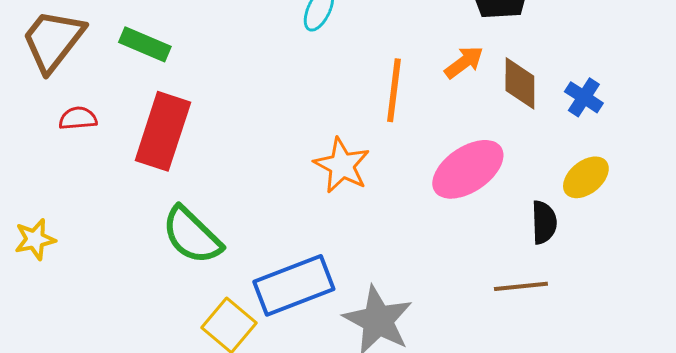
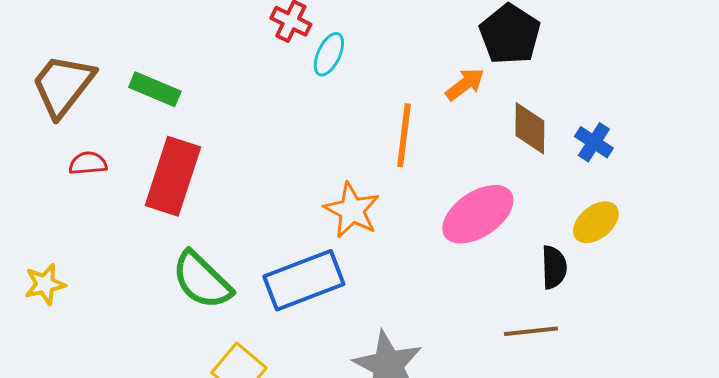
orange arrow: (464, 62) -> (465, 84), moved
blue rectangle: (294, 285) -> (304, 280), moved

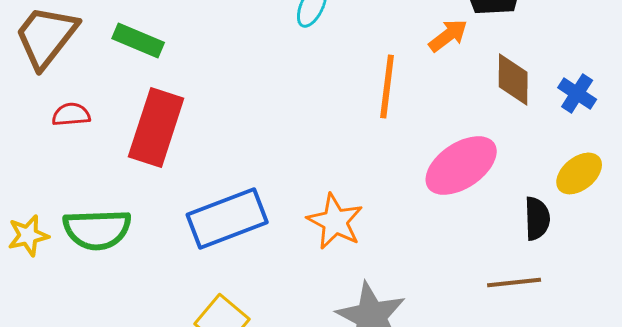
orange star: (352, 210) -> (335, 221), moved
green semicircle: (202, 280) -> (97, 229), moved, turned -46
blue rectangle: (304, 280) -> (227, 218), moved

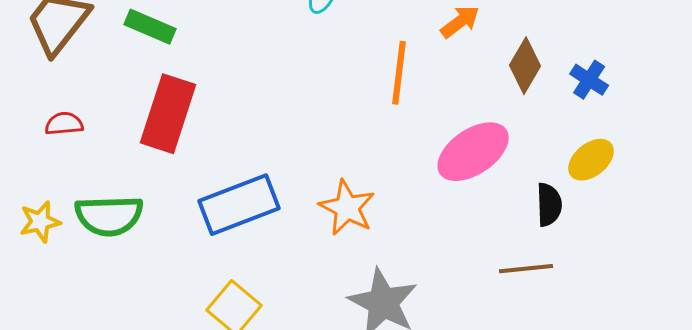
brown diamond: (513, 79) -> (525, 66), turned 30
red semicircle: (71, 114) -> (64, 124), moved

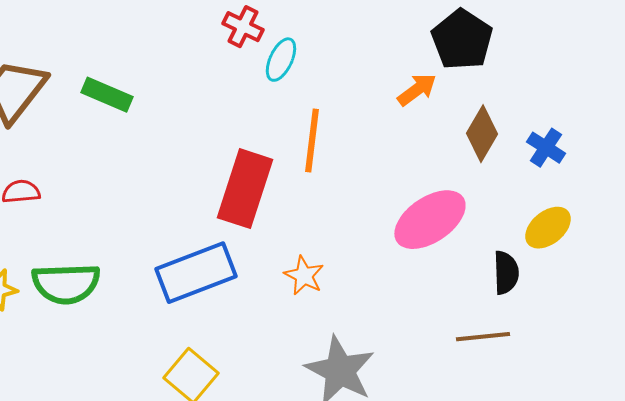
orange line: (399, 73) -> (312, 141), moved
red rectangle: (168, 114) -> (245, 189), moved
orange star: (347, 208) -> (304, 276), size x0.7

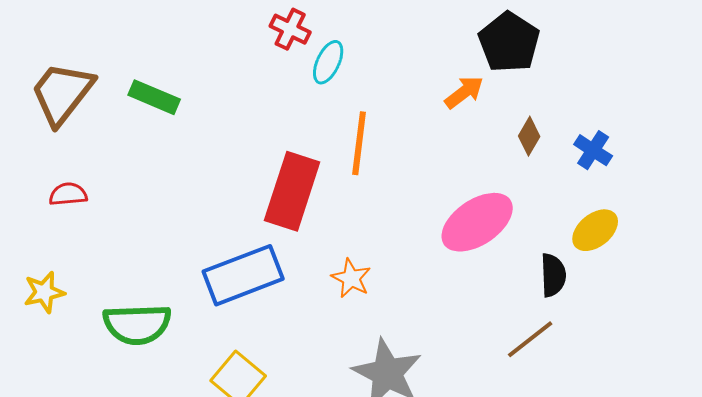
brown diamond: (482, 134) -> (529, 136), size x0.7
green semicircle: (66, 284) -> (137, 324), moved
brown line: (483, 337) -> (530, 339), turned -32

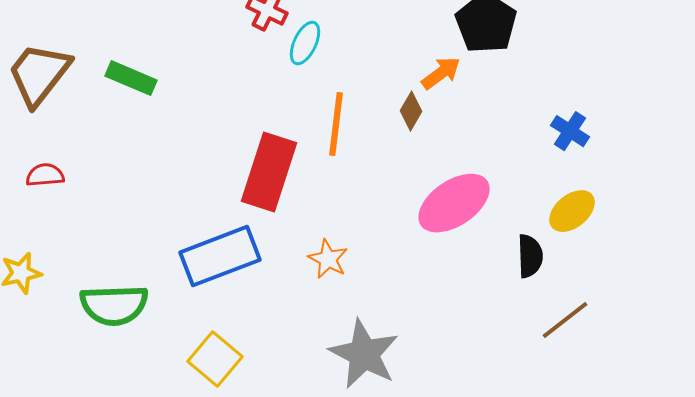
brown diamond: (529, 136) -> (411, 111), moved
brown line: (530, 339) -> (565, 320), moved

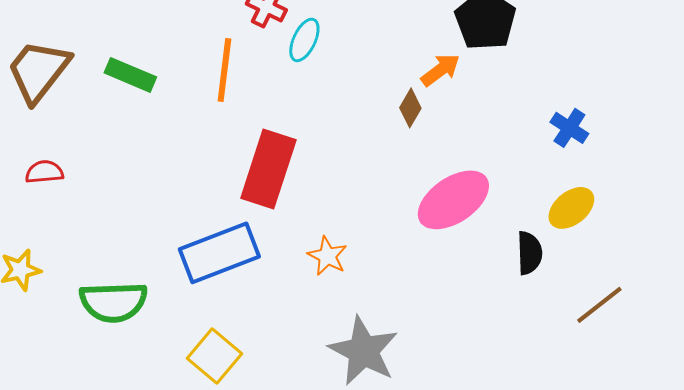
orange line: (336, 124) -> (224, 70), moved
brown line: (565, 320) -> (599, 305), moved

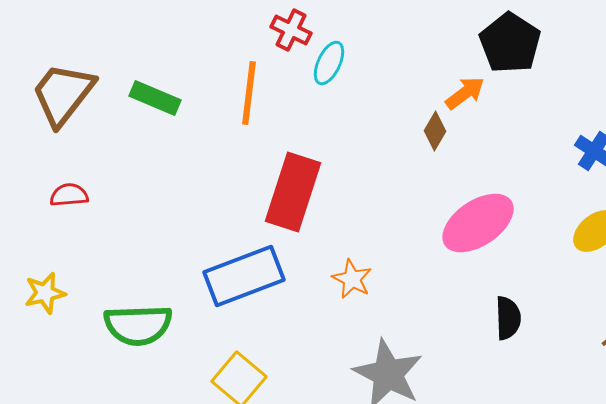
black semicircle: (529, 253) -> (508, 318), moved

